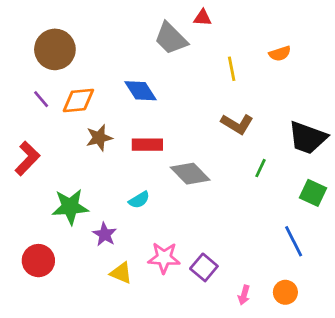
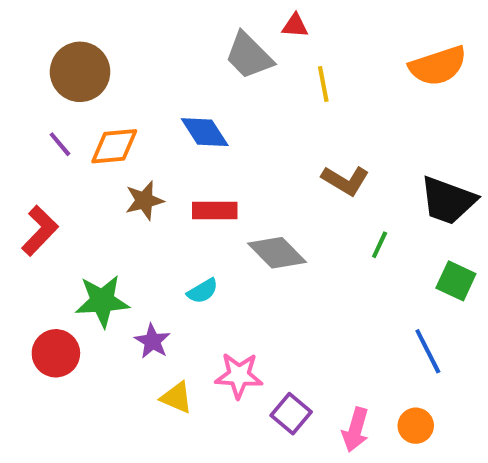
orange semicircle: (280, 54) -> (438, 66), moved, size x1.8
yellow line: (232, 69) -> (323, 84), moved
red circle: (38, 261) -> (56, 353), moved
purple square: (204, 267) -> (291, 414), moved
pink arrow: (244, 295) -> (355, 430), size x1.5

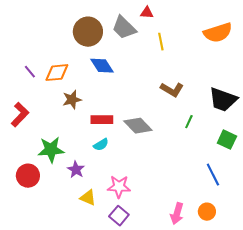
brown circle: (80, 72) -> (88, 32), moved
red rectangle: (215, 211) -> (102, 120), moved
purple square: (291, 414) -> (119, 216), moved

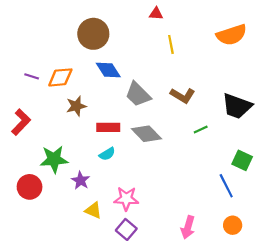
gray trapezoid: (124, 28) -> (138, 94), moved
purple line: (30, 72) -> (32, 76), turned -32
green line: (189, 122) -> (201, 129), turned 40
green square: (227, 140) -> (242, 160), moved
orange circle: (207, 212) -> (233, 225), moved

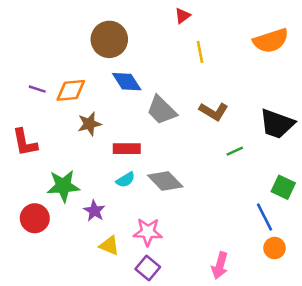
red triangle: (156, 14) -> (183, 16), turned -40
red L-shape: (21, 122) -> (25, 142), turned 125
gray diamond: (146, 134) -> (165, 181), moved
orange circle: (233, 225) -> (275, 248), moved

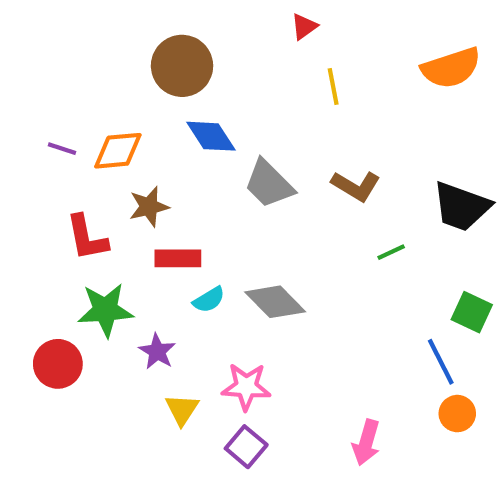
red L-shape: (25, 142) -> (87, 238), moved
red rectangle: (127, 149) -> (178, 258), moved
yellow triangle: (109, 246) -> (182, 409), turned 40

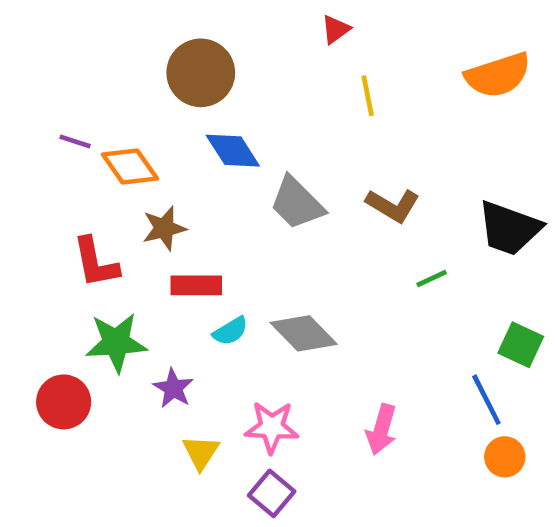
purple line: (62, 149) -> (75, 141), moved
orange diamond: (118, 151) -> (130, 167), turned 60
pink arrow: (366, 443) -> (381, 429), moved

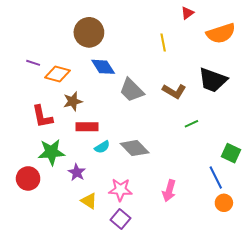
red triangle: (336, 29) -> (187, 13), moved
orange diamond: (130, 167) -> (57, 74), turned -40
black trapezoid: (509, 228) -> (213, 80), moved
yellow triangle: (201, 452) -> (89, 201), turned -30

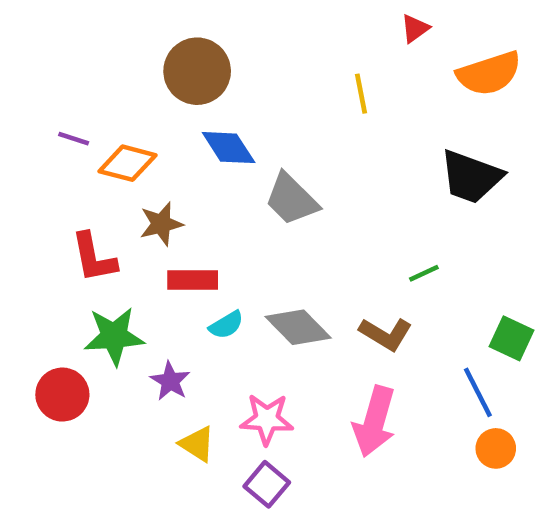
brown L-shape: (174, 91) -> (386, 334), moved
pink arrow: (169, 191) -> (375, 421), size x1.4

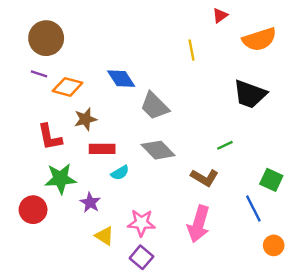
brown circle: (197, 71) -> (46, 38), moved
gray diamond: (298, 327) -> (158, 150), moved
orange circle: (496, 448) -> (274, 245), moved

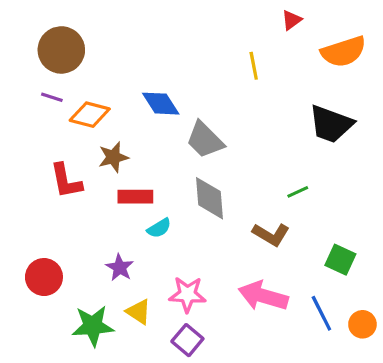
gray diamond: (158, 150) -> (210, 198), turned 40
green star: (60, 179) -> (93, 326), moved
green square: (271, 180) -> (340, 260), moved
blue line: (253, 208) -> (321, 313), moved
pink arrow: (199, 224) -> (263, 296), turned 90

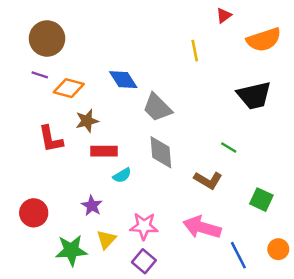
black trapezoid: (331, 124) -> (254, 95), turned -33
green line: (298, 192) -> (229, 147), turned 56
yellow triangle: (139, 312) -> (106, 239), turned 40
blue line: (321, 313) -> (238, 255), moved

